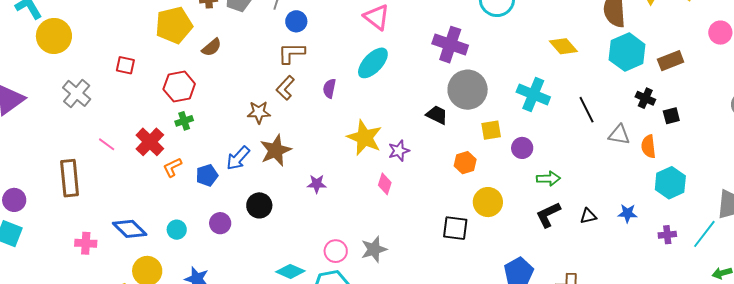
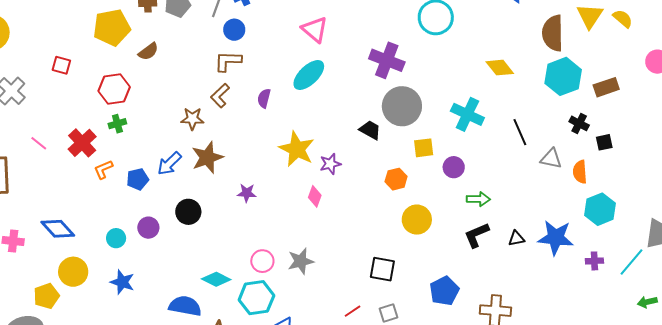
blue star: (627, 213) -> (556, 238), size x1.8
black square: (455, 228) -> (382, 269), moved
cyan circle: (177, 230) -> (116, 238), moved

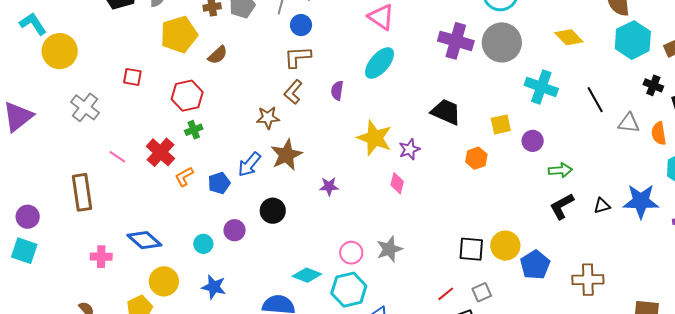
gray circle: (402, 106) -> (502, 42), moved
black trapezoid: (370, 130) -> (446, 112), size x1.4
yellow circle: (417, 220) -> (505, 246), moved

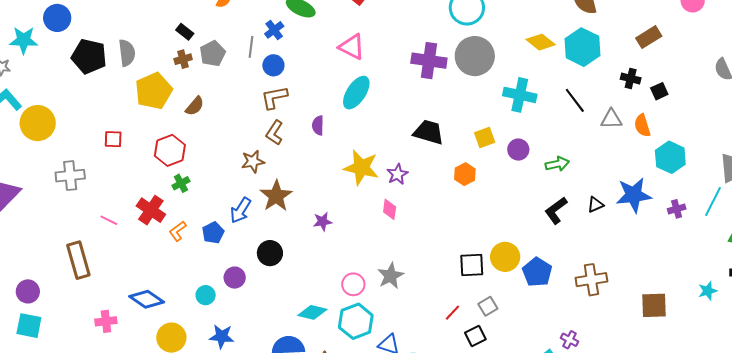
cyan hexagon: (633, 40) -> (582, 47), moved
gray cross: (85, 107) -> (70, 176), turned -36
green arrow: (560, 170) -> (557, 164), moved

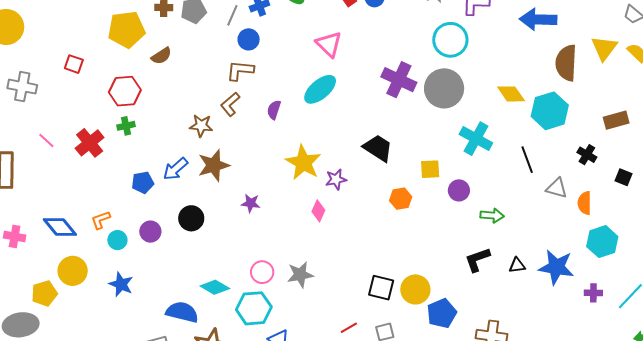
black square: (659, 91) -> (624, 177), moved, turned 30
orange L-shape: (178, 231) -> (101, 220), moved

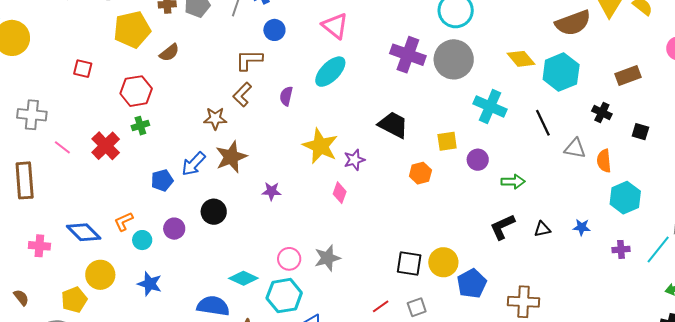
blue circle: (249, 39) -> (274, 30), moved
brown semicircle: (566, 63) -> (573, 23), turned -108
gray cross: (22, 87) -> (32, 115), moved
blue star: (556, 267) -> (582, 227), size x0.5

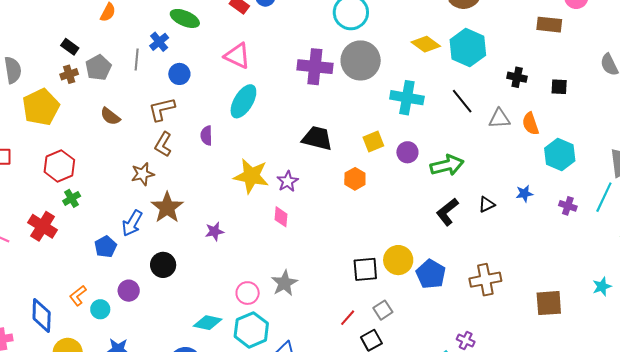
brown semicircle: (169, 53) -> (110, 116), moved, turned 90
brown rectangle: (628, 75) -> (549, 25), moved, turned 40
green arrow: (513, 182) -> (447, 165), size x1.4
blue diamond: (84, 232) -> (42, 316), turned 60
purple cross: (621, 249) -> (568, 206), turned 36

